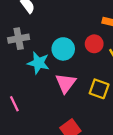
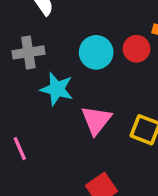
red circle: (94, 44) -> (137, 49), moved
cyan circle: (63, 49) -> (96, 52), moved

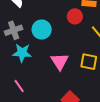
cyan circle: (96, 52) -> (42, 30), moved
cyan star: (57, 89) -> (22, 53), moved

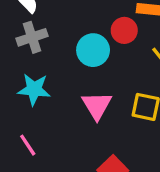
gray cross: (14, 30) -> (32, 37), moved
cyan circle: (42, 30) -> (93, 50), moved

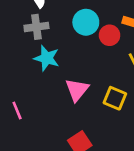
cyan circle: (93, 50) -> (86, 22), moved
cyan star: (34, 89) -> (47, 58), moved

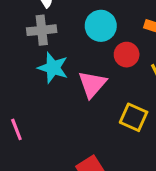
red circle: (110, 35) -> (127, 55), moved
pink triangle: (77, 90) -> (92, 84), moved

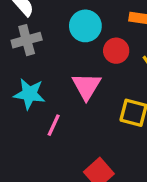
cyan star: (53, 68) -> (29, 94), moved
pink line: (16, 129) -> (54, 125), moved, turned 55

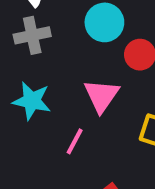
pink line: (54, 125) -> (75, 141), moved

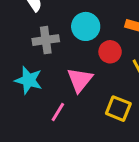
gray cross: (32, 35) -> (46, 40), moved

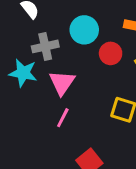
cyan star: (29, 80) -> (23, 73), moved
pink triangle: (80, 80) -> (62, 83), moved

